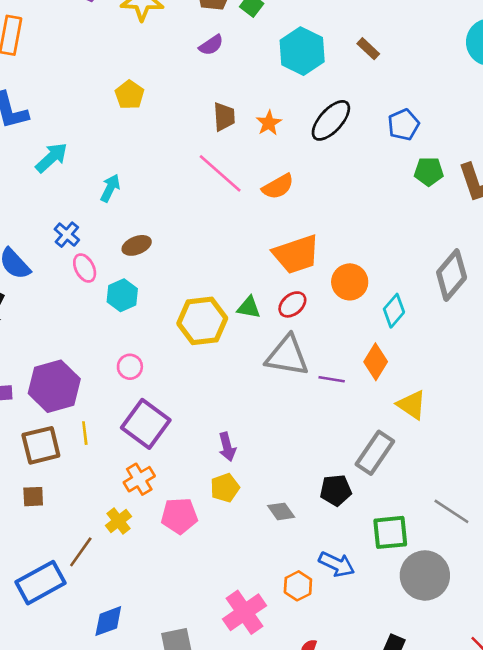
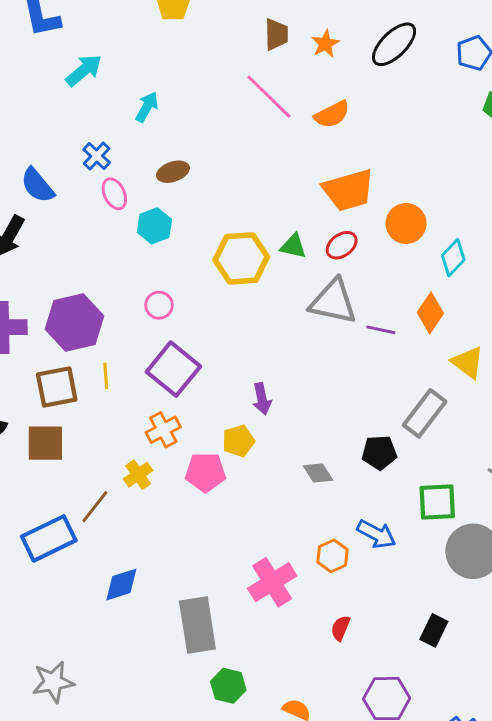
yellow pentagon: (225, 488) -> (238, 441), moved
brown square: (33, 497) -> (45, 443), size x1.6

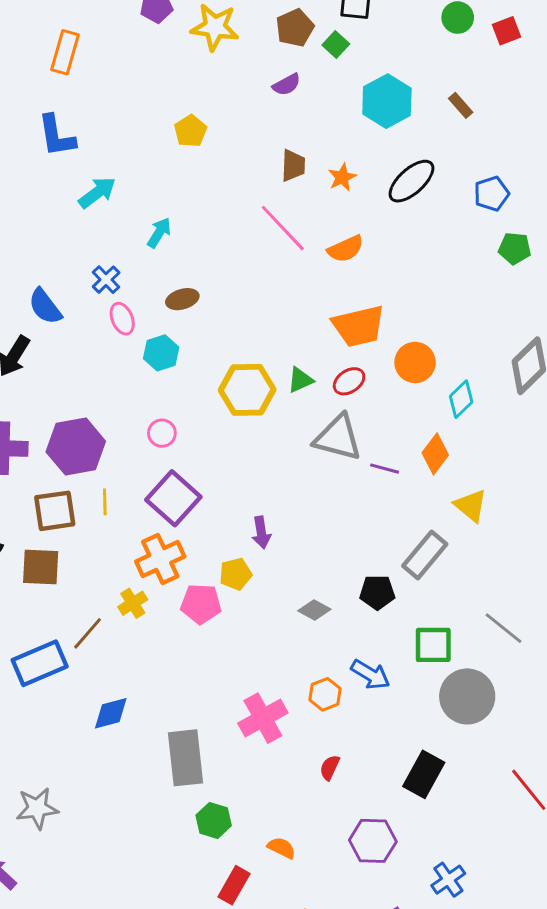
green triangle: (293, 246) -> (300, 380), turned -40
orange cross: (163, 430) -> (160, 559), size x1.4
gray diamond: (318, 473) -> (314, 610), turned -32
black rectangle: (434, 630) -> (424, 774), size x1.4

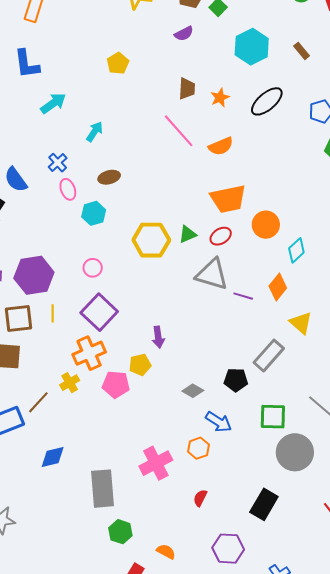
blue arrow: (370, 675) -> (219, 422), moved

